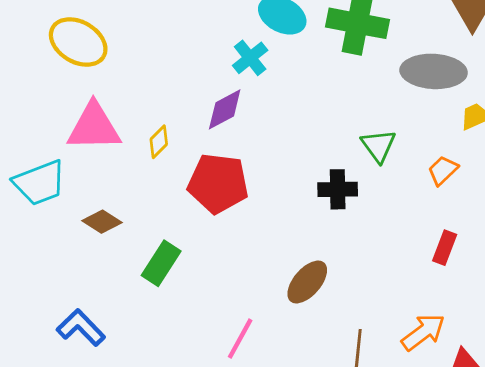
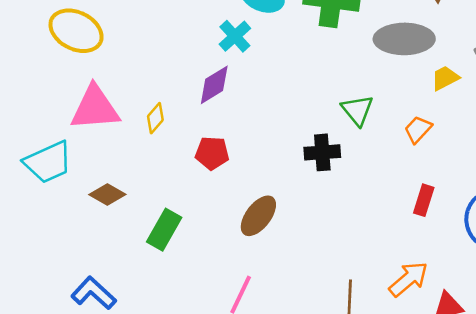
red pentagon: (218, 183) -> (212, 153), size x0.6
brown ellipse: (307, 282) -> (258, 216), moved

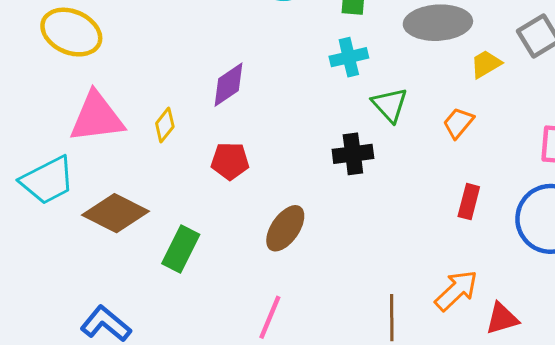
cyan cross: (235, 36) -> (349, 57), moved, turned 32
brown diamond: (107, 195) -> (116, 213), size x1.6

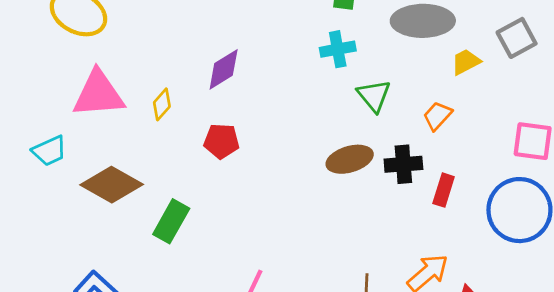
black cross: (353, 154) -> (403, 164), moved
cyan trapezoid: (48, 180) -> (49, 151), size x0.7
brown ellipse: (285, 228) -> (350, 159), moved, turned 36

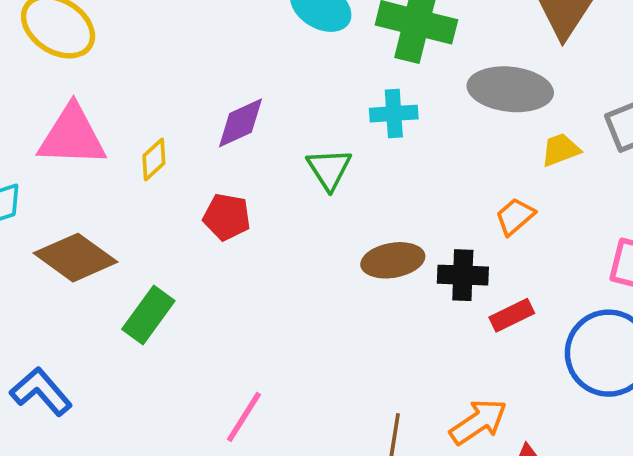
green triangle: (374, 96) -> (329, 169), moved
red rectangle: (444, 190) -> (512, 315), turned 40

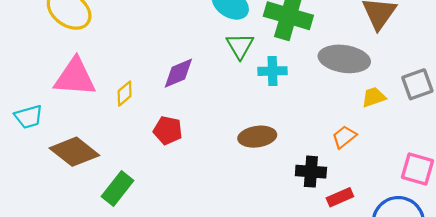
green triangle: (329, 169) -> (240, 46), moved
brown ellipse: (393, 260) -> (257, 137), moved

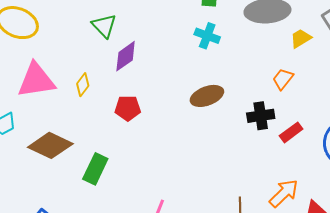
green triangle: (240, 46) -> (104, 26), moved
cyan cross: (272, 71) -> (207, 36), turned 35

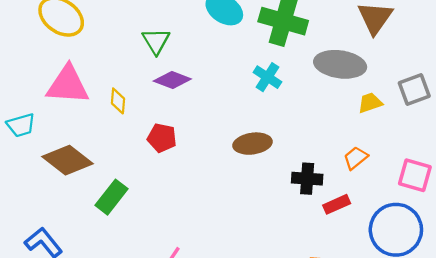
purple diamond: (126, 56) -> (172, 80), turned 44
orange trapezoid: (283, 79) -> (356, 158), moved
yellow diamond: (83, 85) -> (118, 101), turned -45

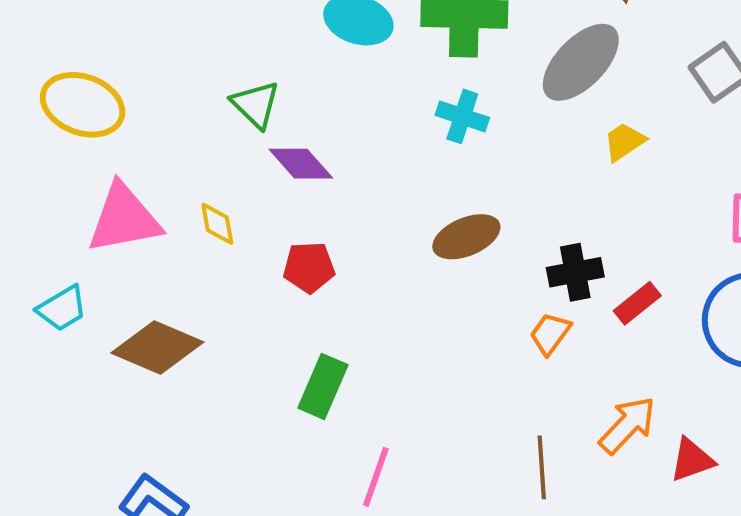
gray ellipse: (340, 64) -> (581, 62), turned -39
purple diamond: (172, 80) -> (301, 164), turned 42
yellow trapezoid: (370, 103) -> (624, 142), moved
orange trapezoid: (356, 158) -> (550, 334), moved
green rectangle: (111, 197) -> (323, 386), moved

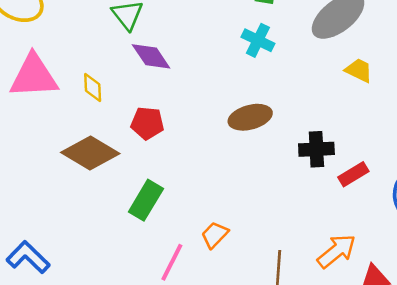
yellow trapezoid: (624, 142) -> (359, 70), turned 52
orange trapezoid: (550, 334) -> (215, 235), moved
brown diamond: (157, 348) -> (90, 153), moved

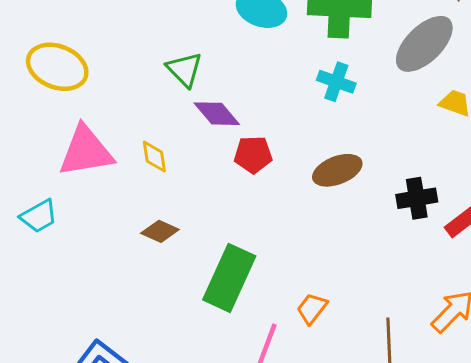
red pentagon: (147, 123) -> (253, 155), moved
brown diamond: (90, 153) -> (160, 231), size x0.6
green rectangle: (146, 200) -> (229, 278), size x1.4

